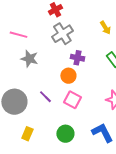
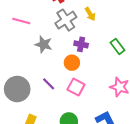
yellow arrow: (105, 28) -> (90, 14), moved
gray star: (29, 59) -> (44, 44), moved

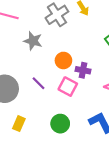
purple cross: (81, 44) -> (83, 70), moved

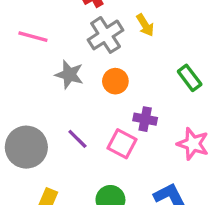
orange circle: (63, 60) -> (115, 81), moved

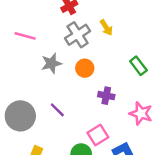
gray star: (69, 75) -> (51, 63), turned -30
pink square: (122, 144) -> (98, 135), moved, turned 30

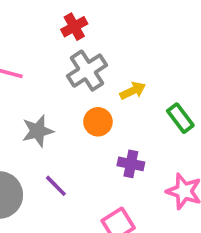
yellow arrow: (106, 28) -> (133, 91), moved, turned -84
gray star: (51, 63) -> (38, 131), moved

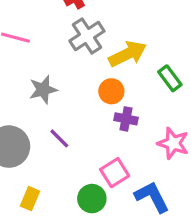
yellow arrow: (133, 91) -> (128, 54), size x1.6
orange circle: (98, 122) -> (111, 91), moved

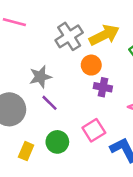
gray cross: (87, 36) -> (69, 36), moved
gray star: (43, 90) -> (40, 77), moved
green circle: (92, 199) -> (57, 142), moved

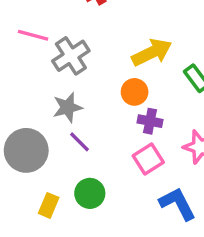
gray cross: (69, 36) -> (71, 56), moved
pink square: (94, 130) -> (148, 159), moved

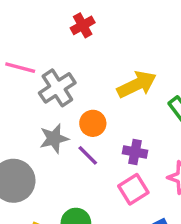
orange circle: (135, 92) -> (93, 123), moved
purple line: (79, 142) -> (88, 155), moved

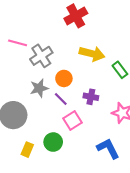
red cross: (83, 25) -> (76, 16), moved, size x1.5
yellow arrow: (137, 84) -> (92, 54), turned 40
pink square: (133, 189) -> (73, 120), moved

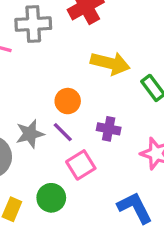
gray cross: (41, 56) -> (33, 24), moved, turned 30
gray star: (39, 88) -> (30, 134), moved

